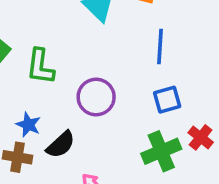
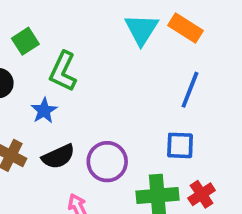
purple circle: (96, 97) -> (107, 162), moved
blue star: (28, 125) -> (44, 111), moved

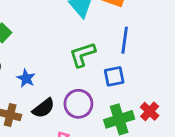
green L-shape: (63, 71) -> (82, 55), moved, turned 60
blue square: (180, 145) -> (114, 76), moved

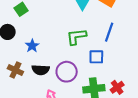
black semicircle: (44, 108) -> (41, 70), turned 30

